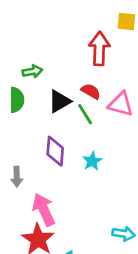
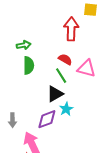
green semicircle: (17, 100) -> (29, 65), moved
black triangle: (59, 101) -> (55, 94), moved
purple diamond: (55, 151) -> (47, 119), moved, turned 65

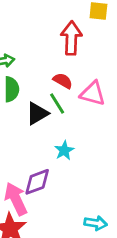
black triangle: (55, 94) -> (37, 113), moved
purple diamond: (47, 119) -> (37, 182), moved

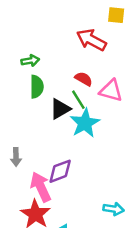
red arrow: (71, 38) -> (91, 40), turned -64
cyan star: (64, 150) -> (85, 123), moved, size x1.6

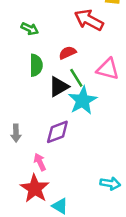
green arrow: (30, 61) -> (30, 29), moved, turned 36
red semicircle: (84, 79) -> (68, 53), moved, turned -54
purple diamond: (60, 171) -> (57, 132), moved
pink arrow: (41, 187) -> (40, 162), size x0.6

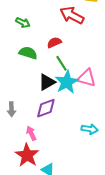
green semicircle: (36, 65) -> (28, 53), turned -72
pink triangle: (108, 69) -> (87, 78), moved
black triangle: (59, 87) -> (47, 82), moved
cyan arrow: (110, 183) -> (90, 129), moved

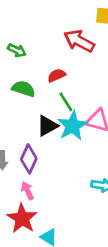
purple diamond: (46, 108) -> (29, 159), moved, turned -45

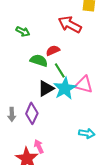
green semicircle: (23, 89) -> (39, 60), moved
pink arrow: (27, 191) -> (39, 146), moved

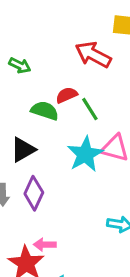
green line: (60, 70) -> (90, 109), moved
black triangle: (46, 88) -> (23, 150), moved
pink arrow: (39, 146) -> (45, 245), turned -64

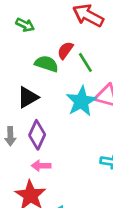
red semicircle: (67, 95) -> (65, 50), turned -30
pink arrow: (45, 245) -> (41, 166), moved

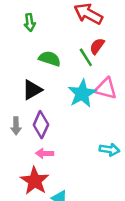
green arrow: (25, 25) -> (30, 22), turned 56
red semicircle: (65, 50) -> (97, 46), moved

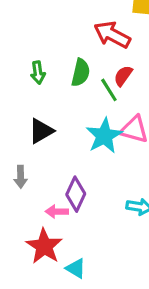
green arrow: (30, 22) -> (38, 73), moved
green semicircle: (50, 59) -> (81, 73), moved, turned 85
purple diamond: (41, 125) -> (76, 194), moved

